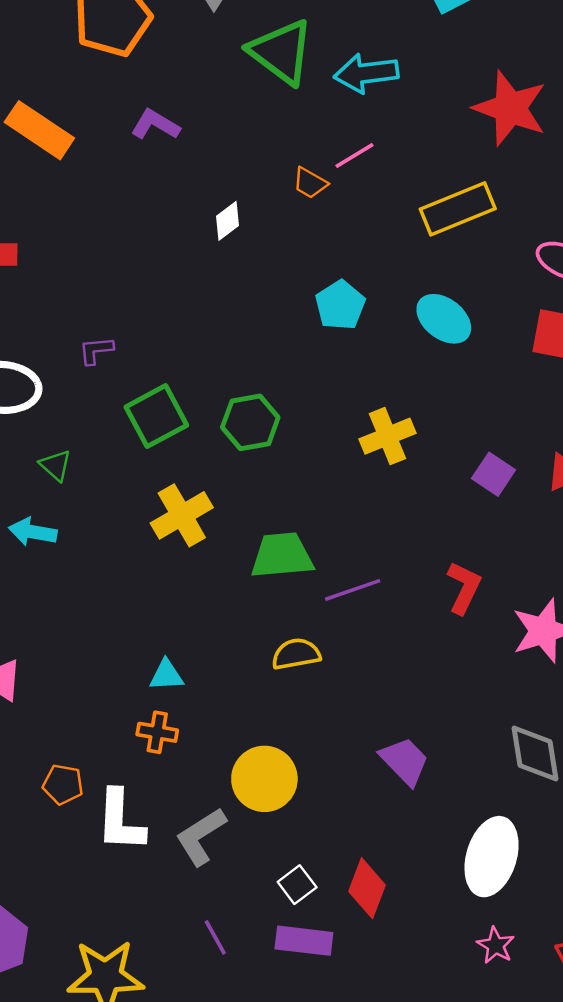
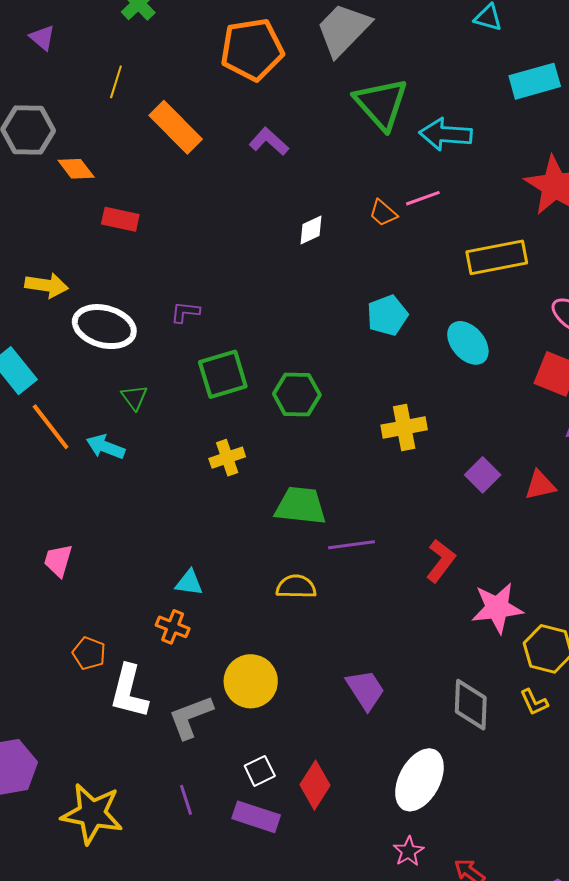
yellow cross: (182, 515) -> (227, 458), size x0.7

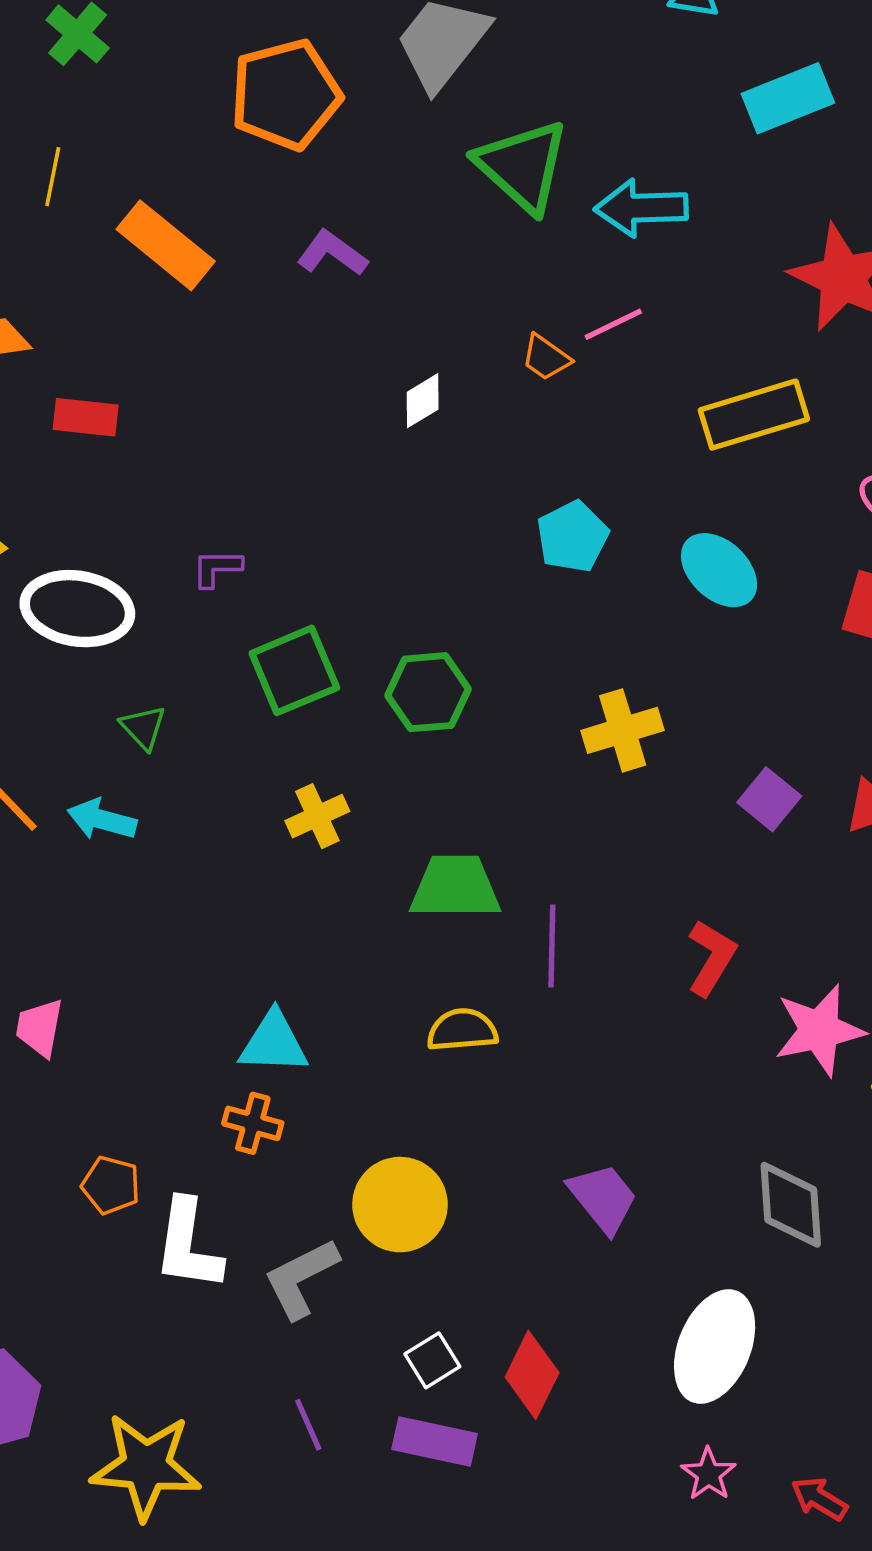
purple line: (351, 545) -> (552, 946), turned -75
cyan triangle: (189, 583) -> (274, 1043), size x1.4

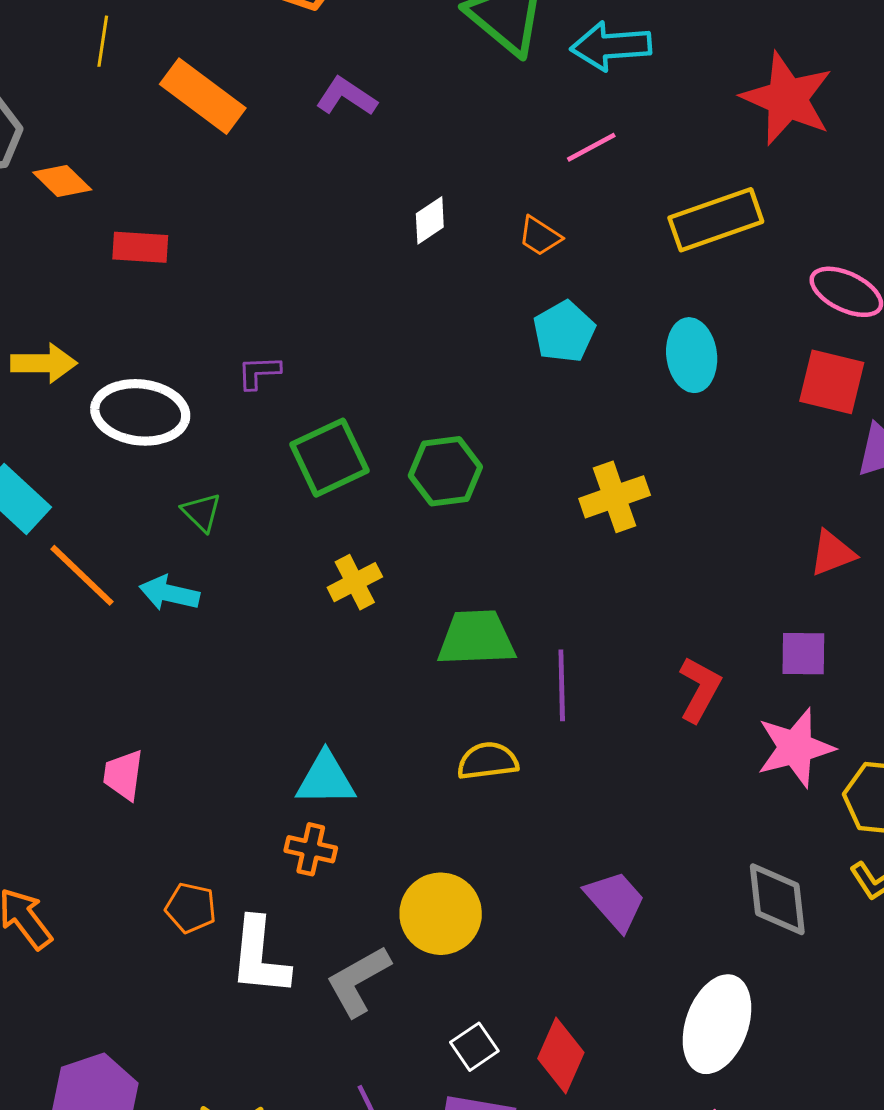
orange trapezoid: (546, 358) -> (540, 236), moved
cyan ellipse: (719, 570) -> (692, 355), turned 42
purple square: (769, 799) -> (803, 654), moved, turned -36

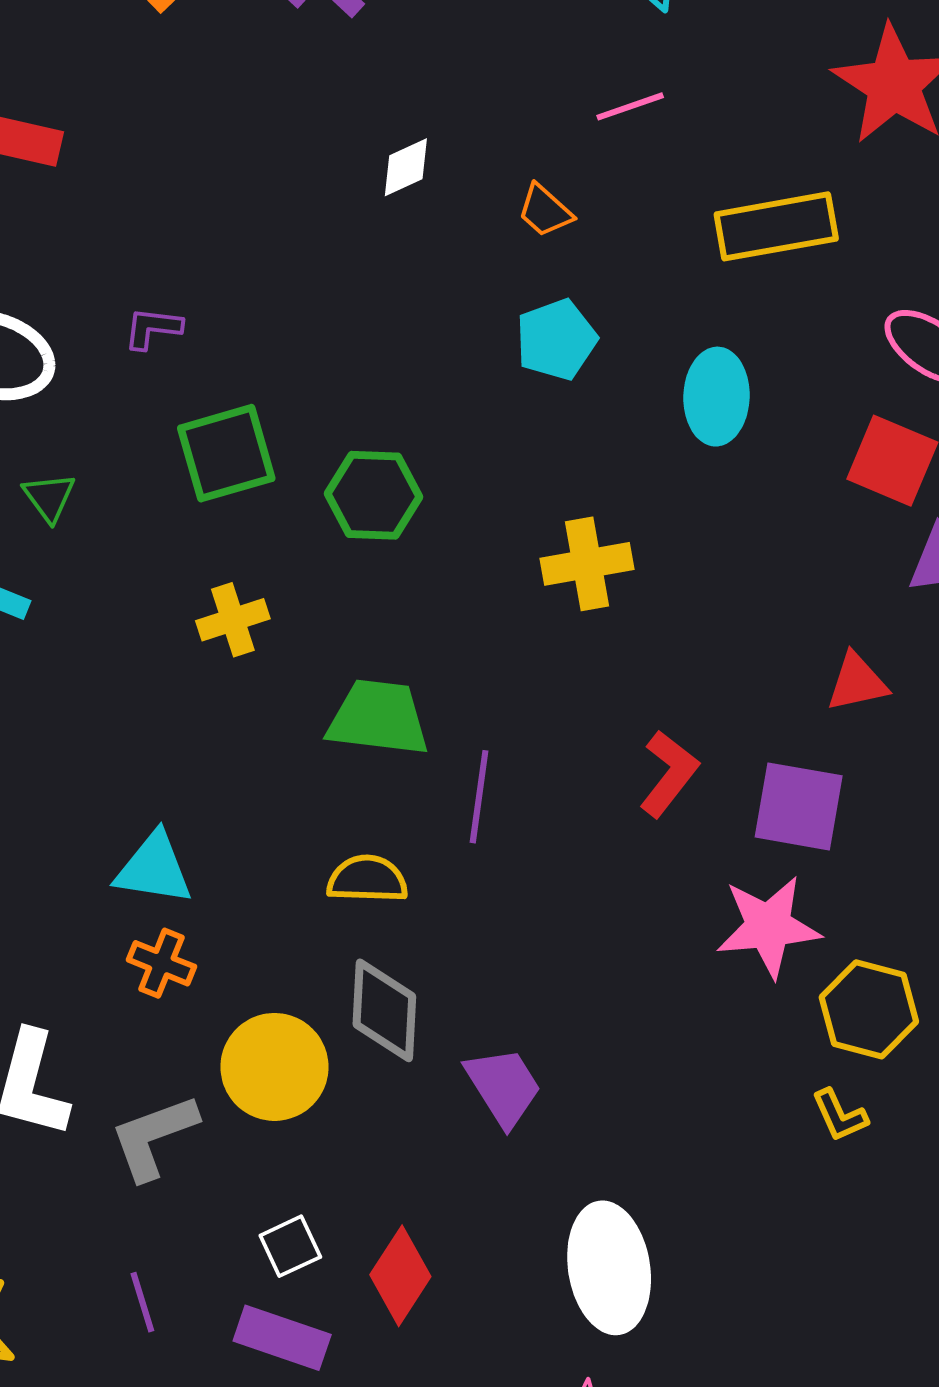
purple square: (803, 654) -> (799, 806), size x1.4
red L-shape: (700, 689) -> (669, 774), moved
orange cross: (311, 849) -> (161, 963), moved
gray diamond: (777, 899) -> (384, 1010), moved
white ellipse: (717, 1024) -> (609, 1268), turned -38

